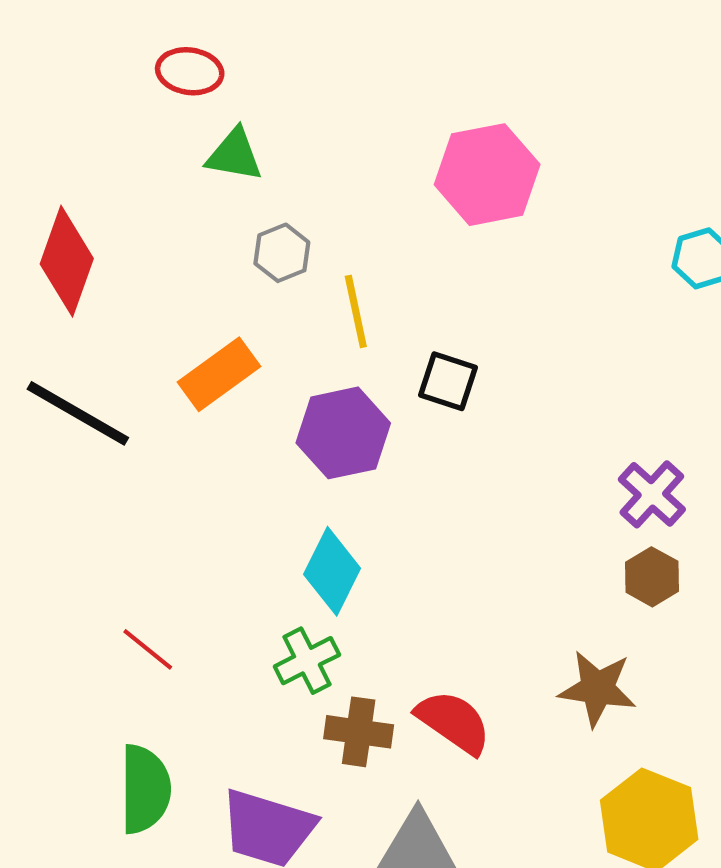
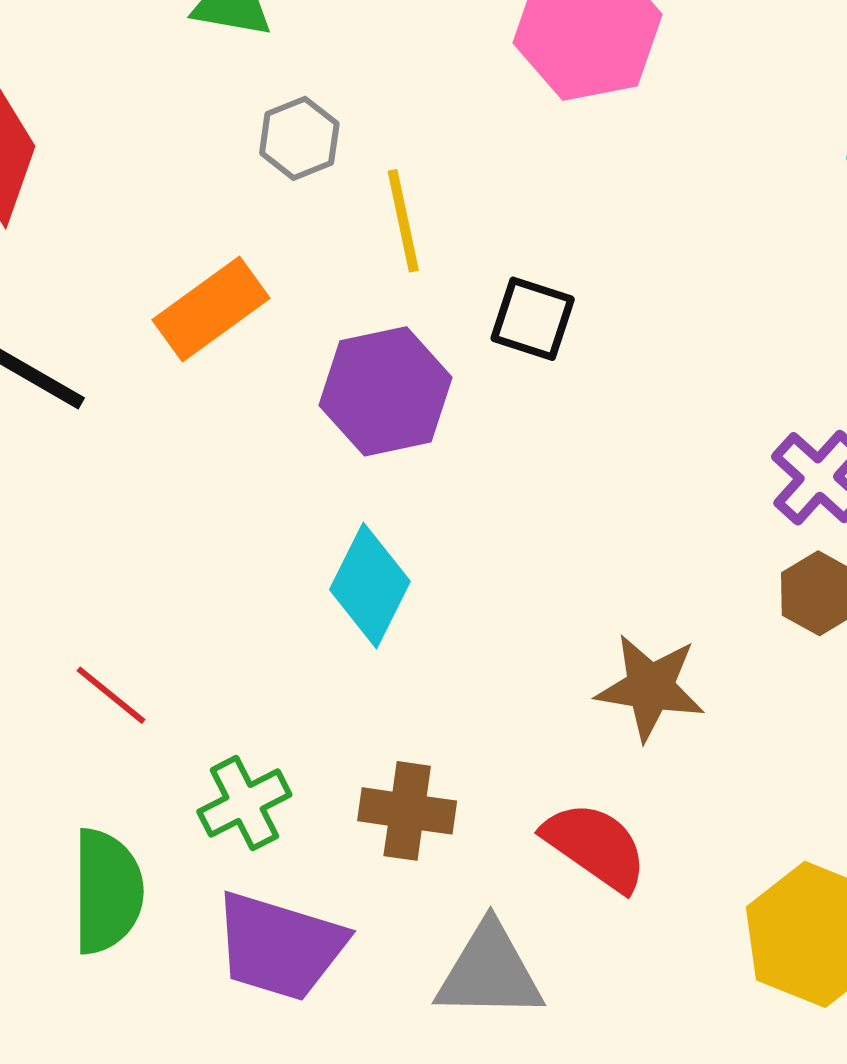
green cross: (307, 661) -> (244, 803), moved
brown star: (597, 689) -> (650, 687), moved
red semicircle: (454, 722) -> (595, 846), moved

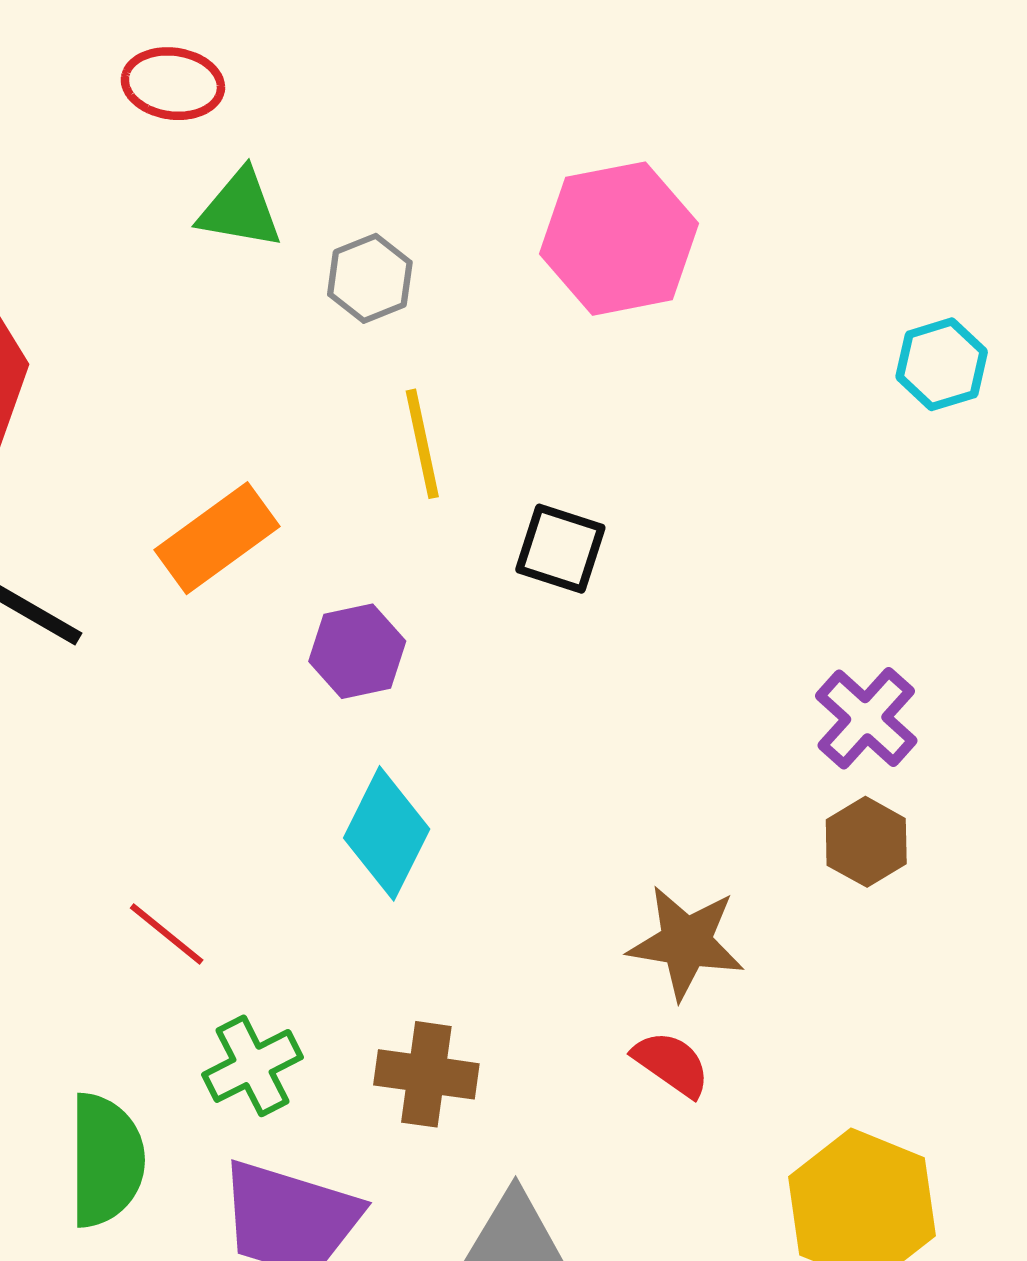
gray hexagon: (299, 138) -> (370, 278), moved
purple hexagon: (386, 391) -> (357, 651), moved, size x0.7
red line: (111, 695) -> (167, 934), moved
red semicircle: (595, 846) -> (671, 1064), moved, size x0.7

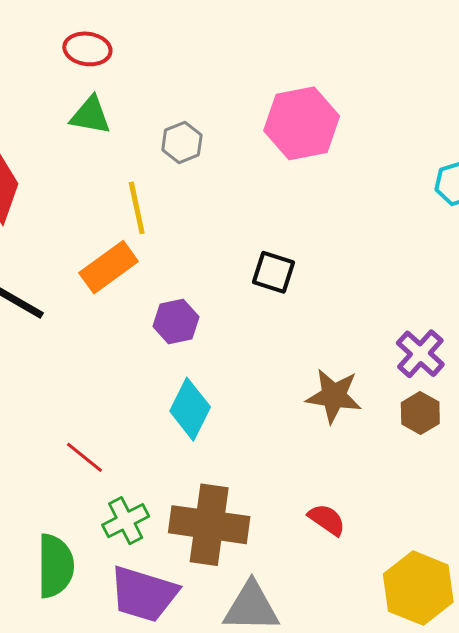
green triangle: (240, 209) -> (90, 115), moved
yellow line: (422, 444) -> (137, 208), moved
brown star: (686, 942) -> (334, 396), moved
brown cross: (426, 1074) -> (209, 525), size x1.6

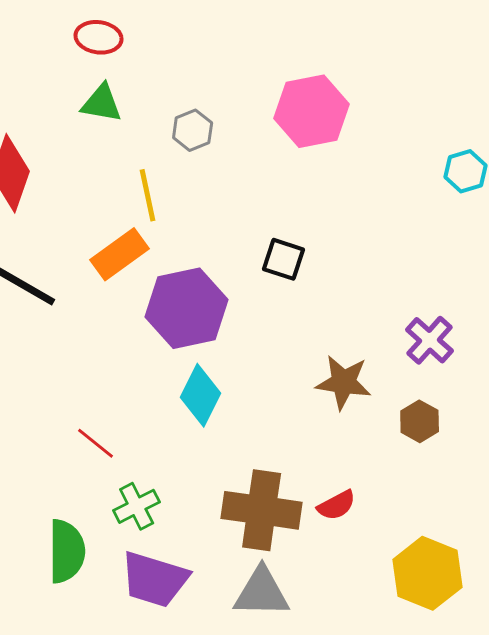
purple hexagon: (176, 322) -> (187, 308), size x1.8
brown hexagon: (420, 413) -> (420, 421), moved
red semicircle: (327, 520) -> (337, 505), turned 117
brown cross: (209, 525) -> (262, 510), moved

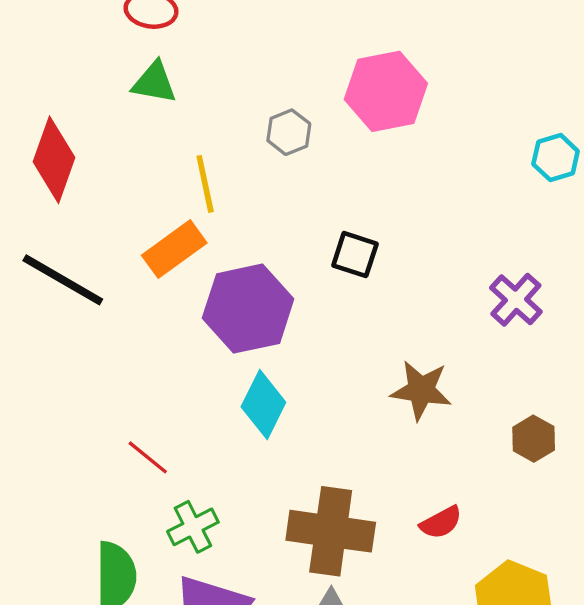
gray hexagon: (193, 130) -> (289, 132), moved
purple cross: (430, 340) -> (516, 300), moved
brown hexagon: (420, 421) -> (534, 439), moved
red semicircle: (337, 505) -> (441, 522), moved

